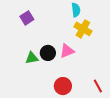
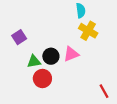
purple square: (27, 18) -> (19, 37), moved
red circle: (63, 86) -> (42, 78), moved

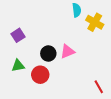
yellow cross: (88, 31) -> (95, 22), moved
green triangle: (34, 62) -> (18, 66), moved

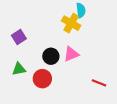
yellow cross: (95, 22) -> (71, 23), moved
red line: (99, 87) -> (99, 83), moved, turned -40

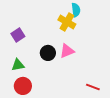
red circle: (42, 79) -> (23, 86), moved
red line: (99, 83) -> (93, 87), moved

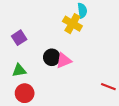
pink triangle: (67, 51) -> (64, 61), moved
red line: (93, 87) -> (108, 87), moved

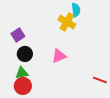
black circle: (52, 57) -> (25, 54), moved
green triangle: (19, 70) -> (22, 73), moved

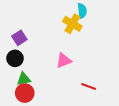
black circle: (25, 54) -> (15, 58), moved
red line: (100, 80) -> (89, 87), moved

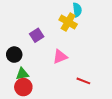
purple square: (19, 38) -> (37, 35), moved

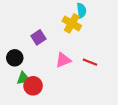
red line: (83, 81) -> (90, 62), moved
red circle: (23, 87) -> (33, 86), moved

